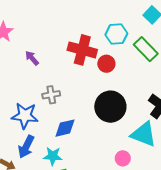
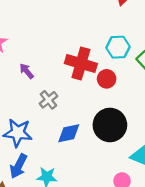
gray cross: (51, 95) -> (48, 100), moved, turned -30
blue diamond: (65, 128) -> (69, 133), moved

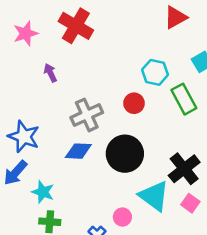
red cross: (81, 64) -> (76, 26), moved
gray cross: (48, 100) -> (87, 115), moved, size x1.5

